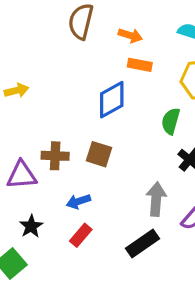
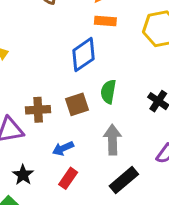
green semicircle: (171, 121) -> (108, 92), moved
brown square: (99, 154) -> (77, 104), turned -30
gray arrow: (156, 199) -> (112, 140), moved

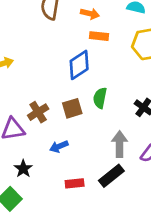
brown cross: (38, 110) -> (38, 112), turned -30
gray arrow: (112, 140) -> (120, 144), moved
red rectangle: (68, 178) -> (75, 183), moved, turned 48

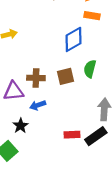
brown cross: (38, 112) -> (36, 78), turned 30
blue arrow: (59, 146) -> (38, 105), moved
red rectangle: (75, 183) -> (72, 135), moved

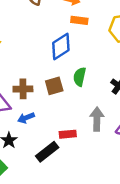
red rectangle: (72, 135) -> (68, 134), moved
black rectangle: (96, 136) -> (47, 152), moved

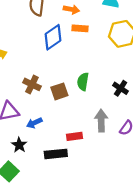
blue diamond: (61, 46) -> (53, 37), moved
brown cross: (23, 89) -> (32, 84), moved, turned 30
black rectangle: (47, 152) -> (56, 154), turned 35

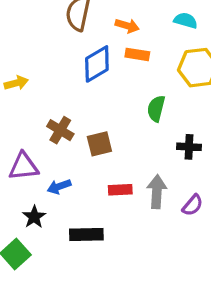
green semicircle: (83, 82) -> (156, 109), moved
black cross: (121, 88) -> (189, 147), turned -35
red rectangle: (74, 136) -> (120, 190), moved

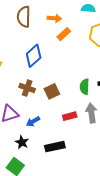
orange rectangle: (137, 54) -> (64, 34), turned -40
blue diamond: (97, 64) -> (34, 56), moved
green semicircle: (156, 109) -> (85, 87), moved

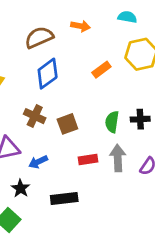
brown semicircle: (24, 17) -> (39, 37), moved, turned 60
orange rectangle: (64, 34) -> (101, 70), moved

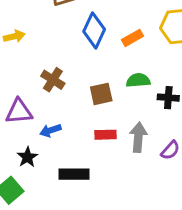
blue diamond: (48, 74) -> (94, 30), moved, turned -36
green semicircle: (112, 122) -> (138, 80), moved, turned 70
brown square: (67, 124) -> (101, 94), moved

